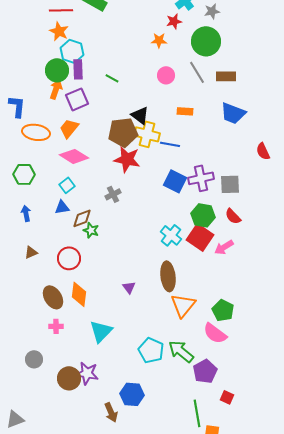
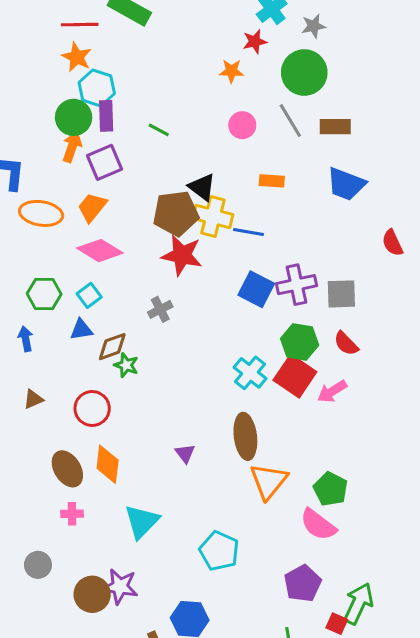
green hexagon: (24, 174) -> (44, 294), moved
green arrow: (181, 351) -> (358, 604), moved, turned 76

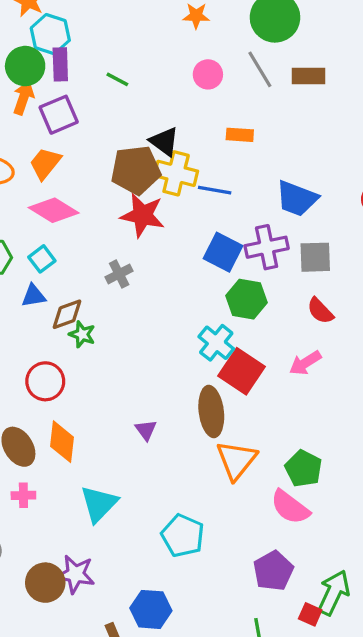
blue trapezoid: (346, 184) -> (297, 199), moved
green hexagon: (300, 342) -> (246, 299), moved
red square: (295, 376) -> (241, 371), moved

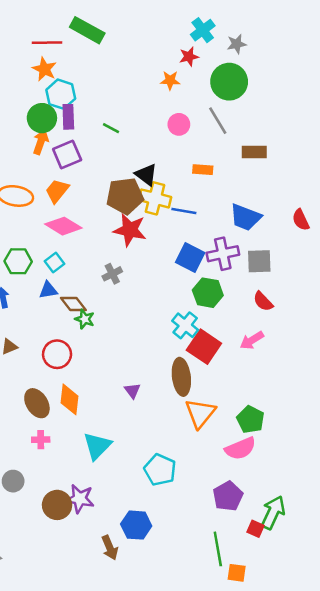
brown rectangle: (309, 76) -> (254, 152), moved
brown diamond: (67, 314) -> (73, 304), turned 72
pink semicircle: (290, 507) -> (240, 448), turned -60

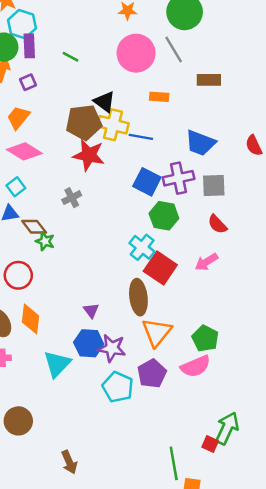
pink circle: (179, 124) -> (136, 53), size x1.8
purple square: (67, 155) -> (28, 82), size x0.6
purple pentagon: (228, 496) -> (152, 374), moved
purple star: (80, 499) -> (112, 348), moved
blue hexagon: (136, 525) -> (89, 343), moved

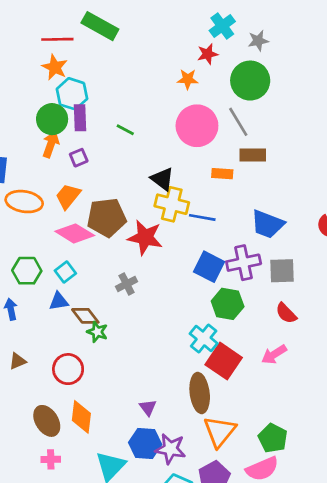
brown rectangle: (209, 80) -> (253, 155), moved
brown pentagon: (84, 122) -> (107, 217), moved

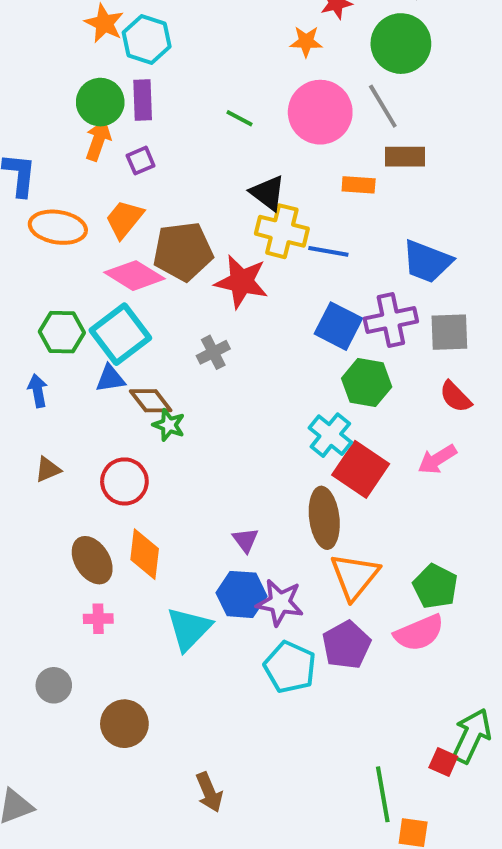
cyan hexagon: (72, 94) -> (147, 39), moved
green line: (125, 130) -> (239, 118), moved
cyan square: (65, 272) -> (120, 334), size x1.8

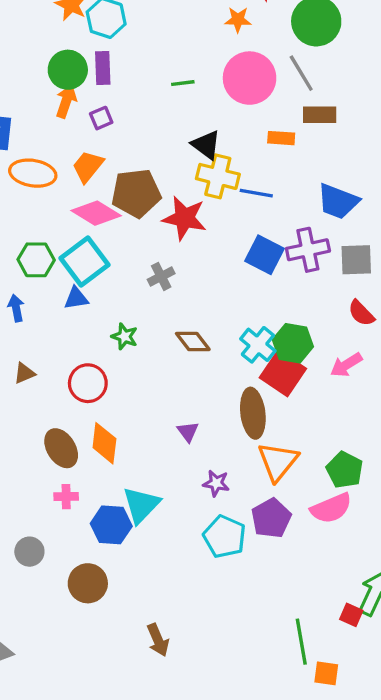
green line: (239, 118) -> (183, 83), turned -35
green hexagon: (367, 383) -> (293, 343), moved
brown diamond: (151, 401) -> (193, 341), moved
blue hexagon: (241, 594) -> (111, 525), moved
purple star: (280, 603) -> (216, 483), size x0.7

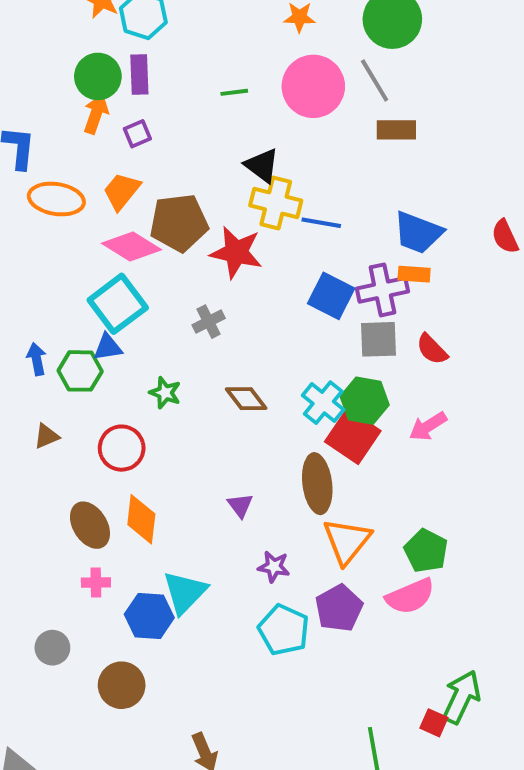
orange rectangle: (281, 138) -> (414, 274), moved
green hexagon: (36, 260) -> (80, 371), moved
gray square: (356, 260) -> (379, 339), moved
red semicircle: (361, 313) -> (432, 349), moved

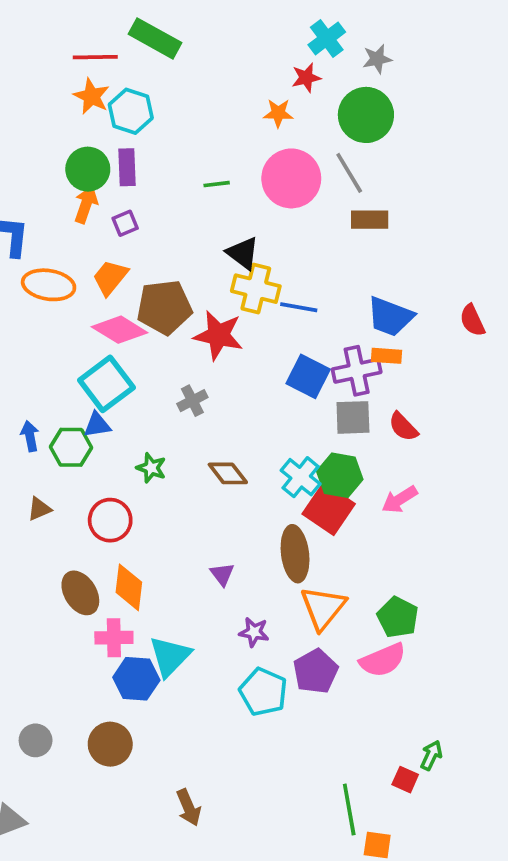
pink cross: (96, 582) -> (114, 638), moved, size x1.4
gray circle: (52, 648) -> (36, 740), moved
green arrow: (462, 697) -> (431, 755), size x0.6

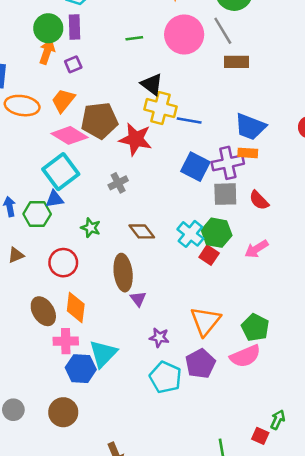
red square: (329, 509) -> (209, 255), size x0.6
brown ellipse: (295, 554) -> (123, 273), moved

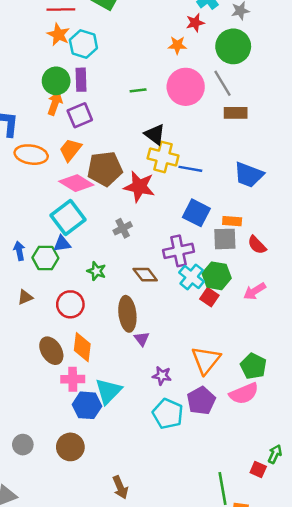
purple square: (73, 64) -> (80, 115), size x1.5
orange rectangle: (248, 153) -> (232, 221), moved
purple cross: (228, 163) -> (179, 251), moved

